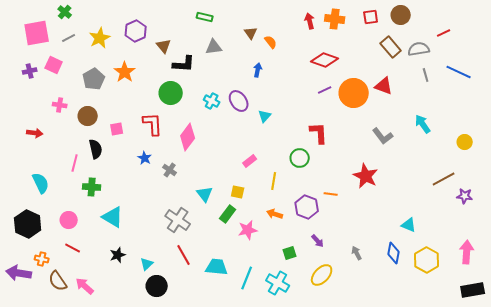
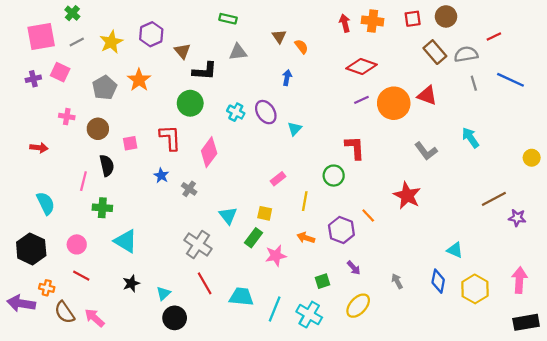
yellow circle: (465, 142) -> (532, 158), moved
orange line: (331, 194) -> (368, 216), turned 40

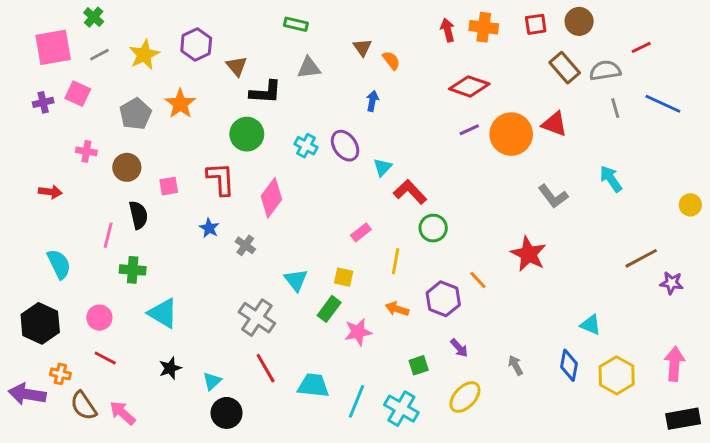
red L-shape: (355, 148) -> (410, 192), moved, turned -40

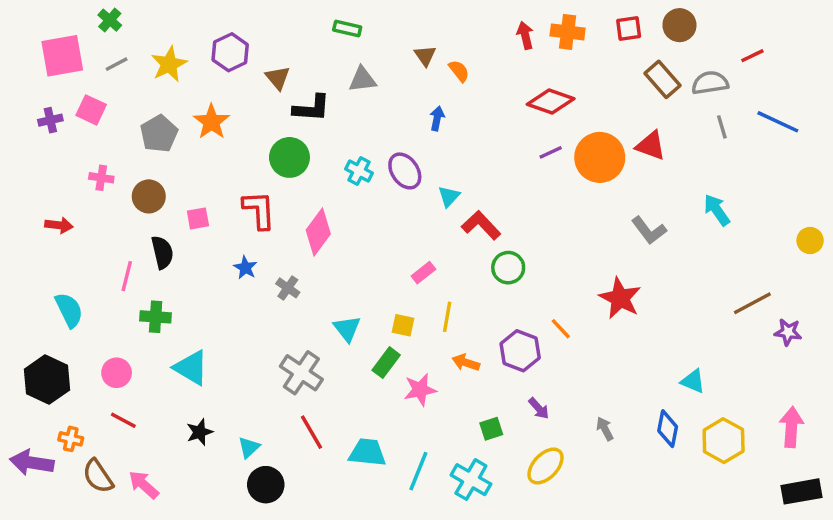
yellow line: (396, 261) -> (447, 317), moved

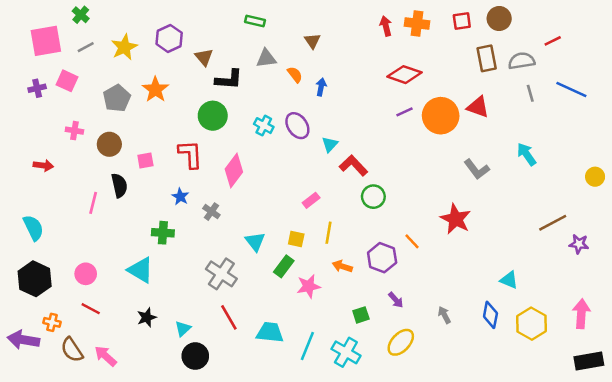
orange semicircle: (459, 71) -> (295, 75), moved
brown rectangle: (663, 79) -> (487, 58), turned 30
cyan semicircle: (69, 310) -> (33, 228), moved
green cross: (156, 317) -> (163, 233), moved

